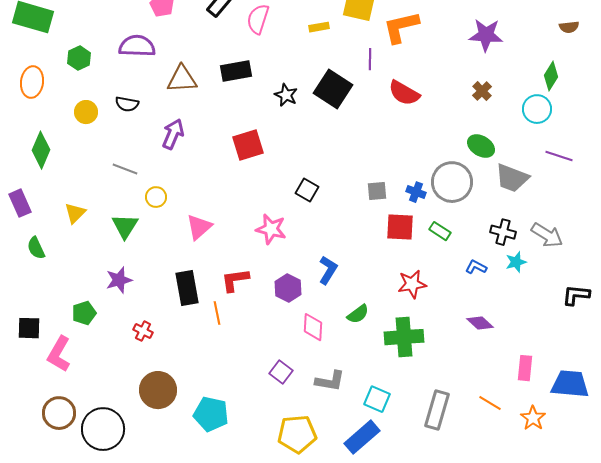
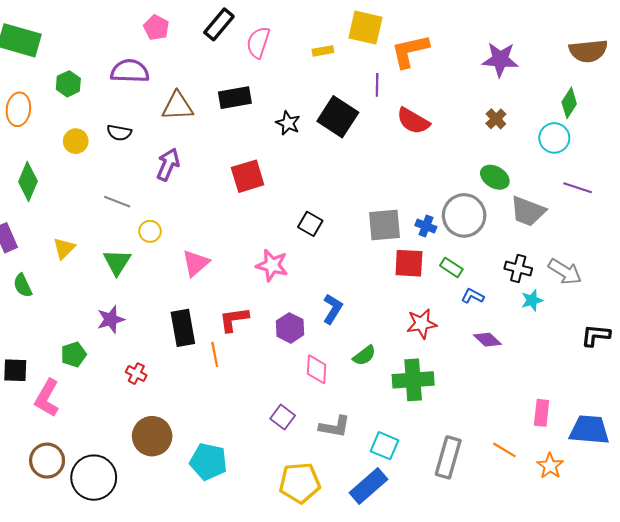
brown semicircle: (569, 27) -> (588, 51), size x1.8
gray square: (377, 191) -> (385, 225), size x1.6
blue L-shape: (476, 267) -> (473, 296), moved
purple diamond: (480, 323) -> (487, 340), moved

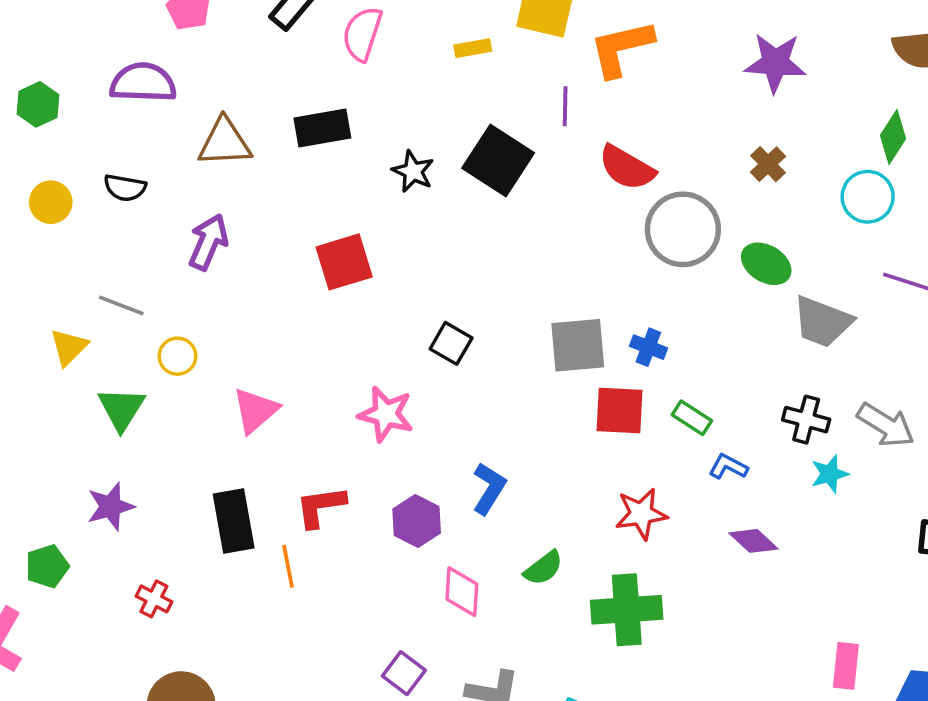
gray circle: (464, 215) -> (683, 229), moved
yellow triangle: (64, 248) -> (69, 347), moved

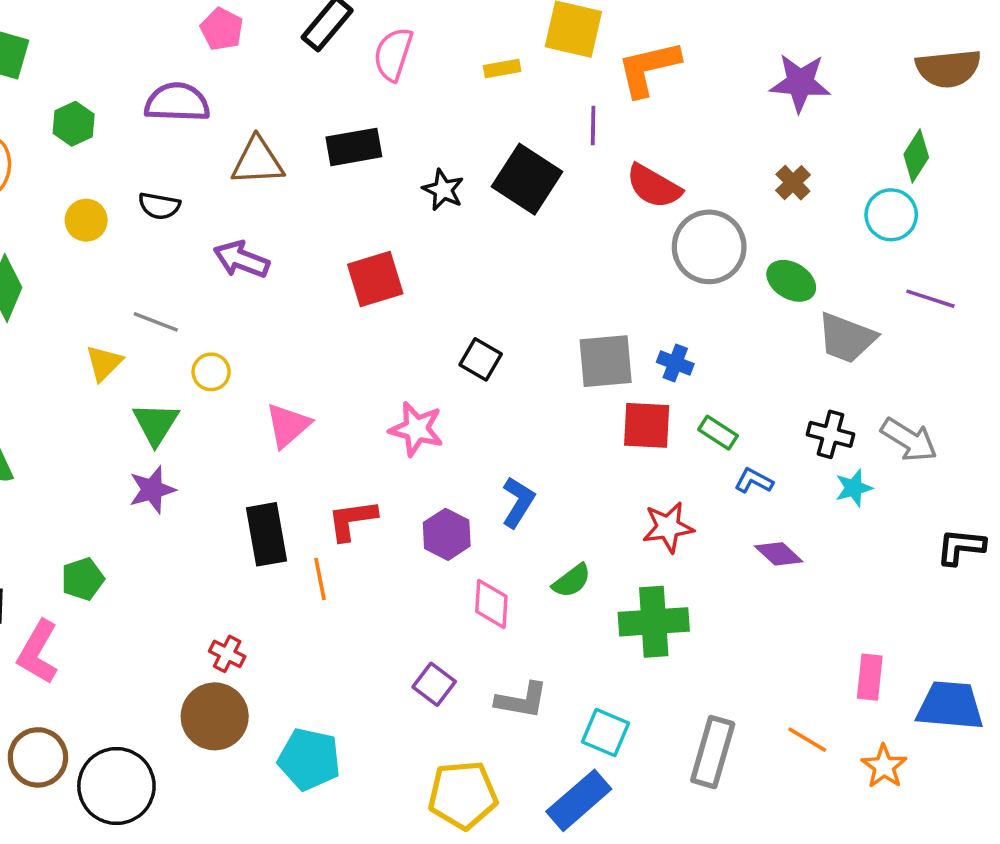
purple arrow: (208, 242) -> (241, 259), turned -92
purple star: (110, 506) -> (152, 490), moved
red cross: (154, 599) -> (227, 654), moved

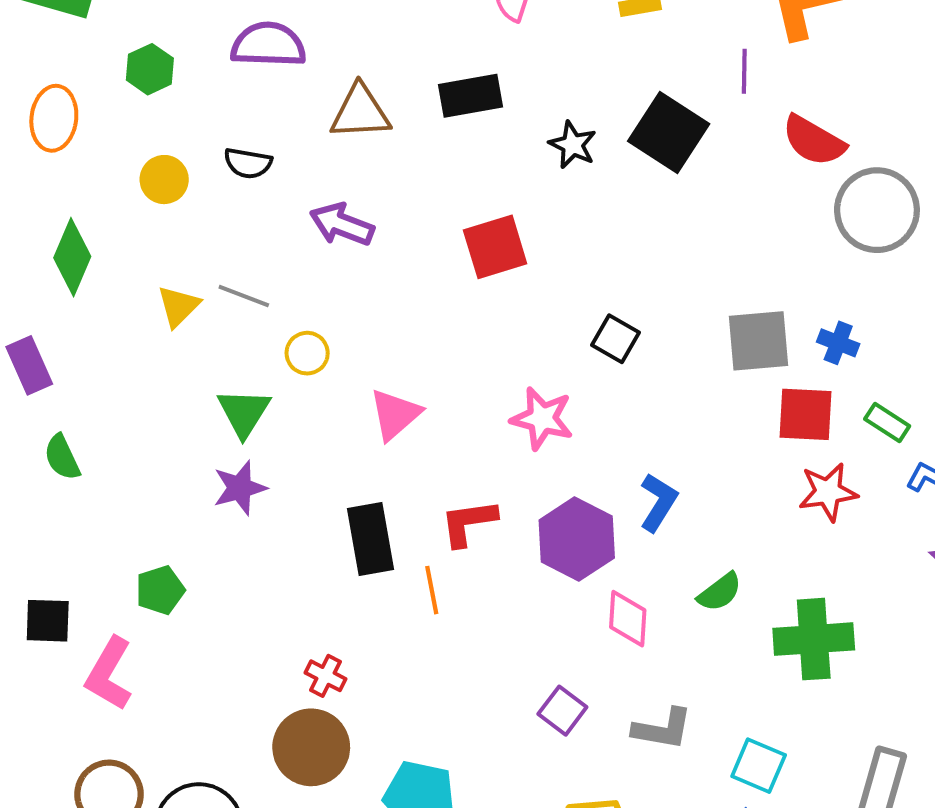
yellow triangle: (104, 363) -> (178, 306), moved
red star: (668, 527) -> (828, 492), moved
purple hexagon: (447, 534) -> (577, 539), size x1.4

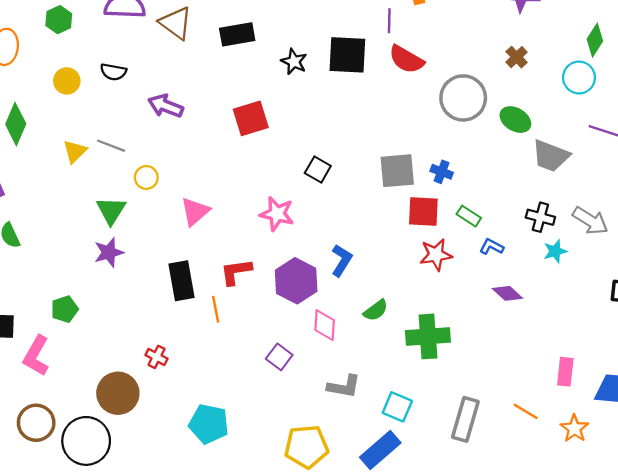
brown triangle: (360, 112) -> (176, 23), moved, turned 39
black square: (669, 133) -> (347, 55), turned -30
red semicircle: (814, 141) -> (406, 59), moved
purple square: (562, 711) -> (279, 357), moved
brown circle: (311, 747) -> (118, 393), moved

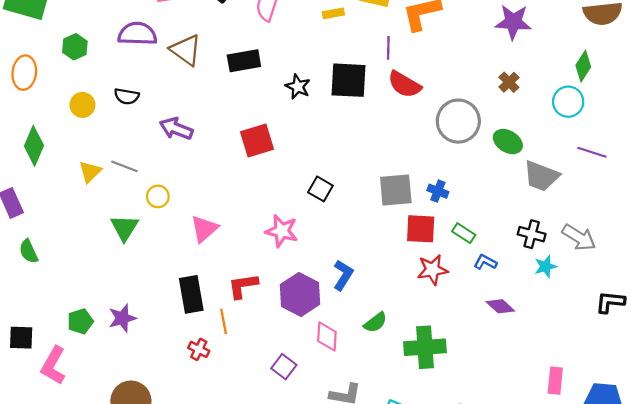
purple star: (109, 252) -> (122, 318), moved
red cross: (157, 357) -> (199, 349), moved

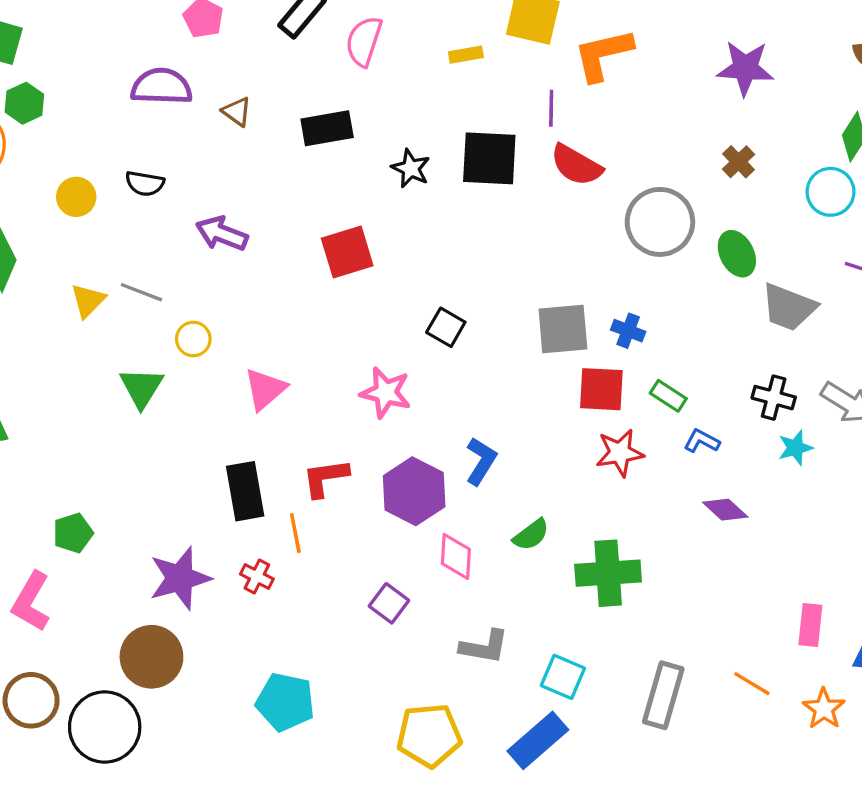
green hexagon: (75, 47) -> (24, 103), moved
brown triangle: (186, 50) -> (237, 112), size x0.6
green ellipse: (508, 142) -> (737, 254), turned 32
purple star: (122, 318) -> (180, 578), moved, size x1.4

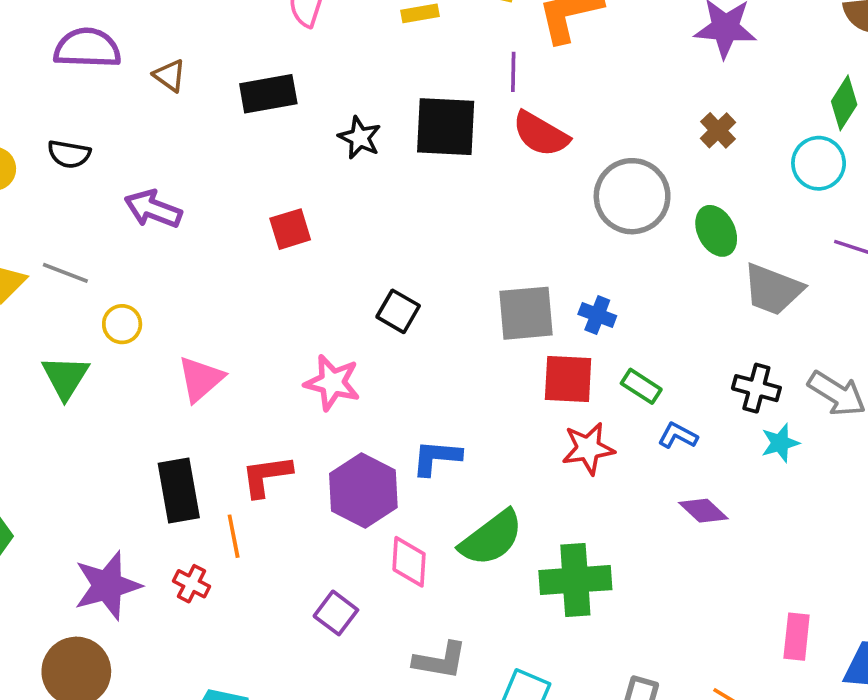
red square: (347, 252) -> (290, 229), size x0.7
blue L-shape: (481, 461) -> (436, 458), turned -117
green semicircle: (531, 535) -> (491, 538), size x1.6

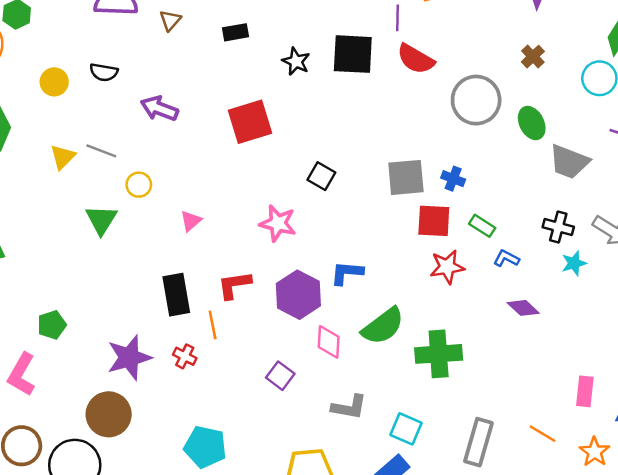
brown triangle: (170, 75) -> (170, 20), turned 35
black rectangle: (268, 94) -> (236, 32), size x0.7
red square: (290, 229) -> (250, 122), size x1.6
pink triangle: (201, 379) -> (191, 221), size x0.7

